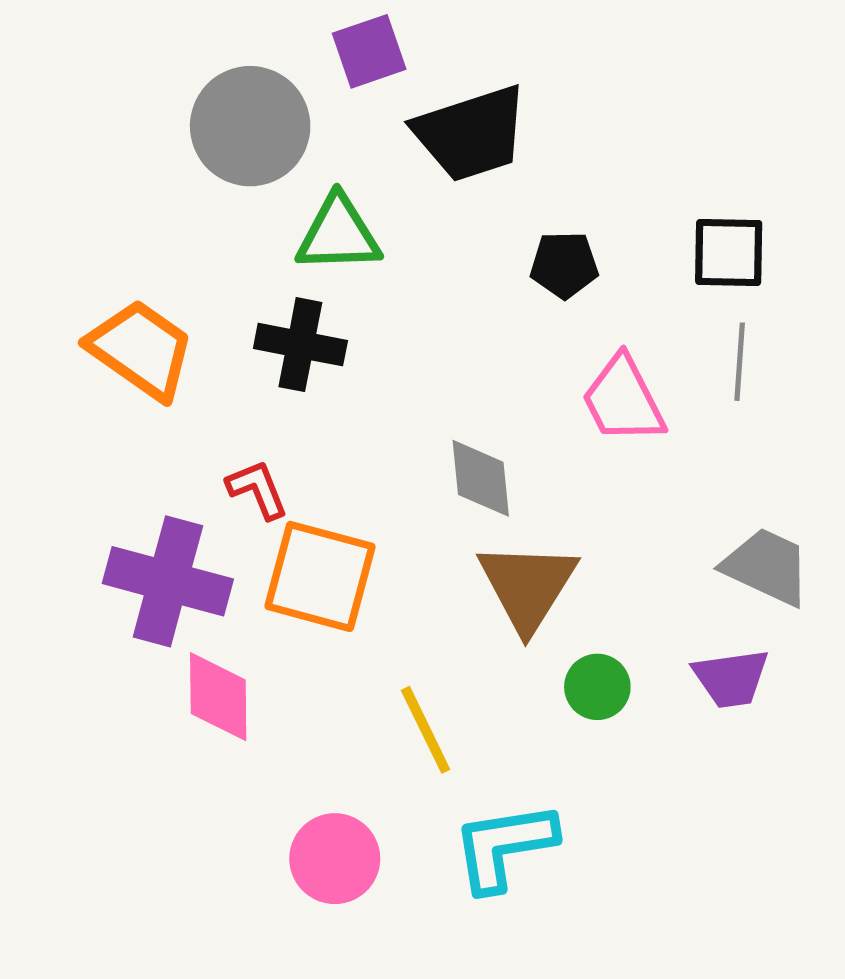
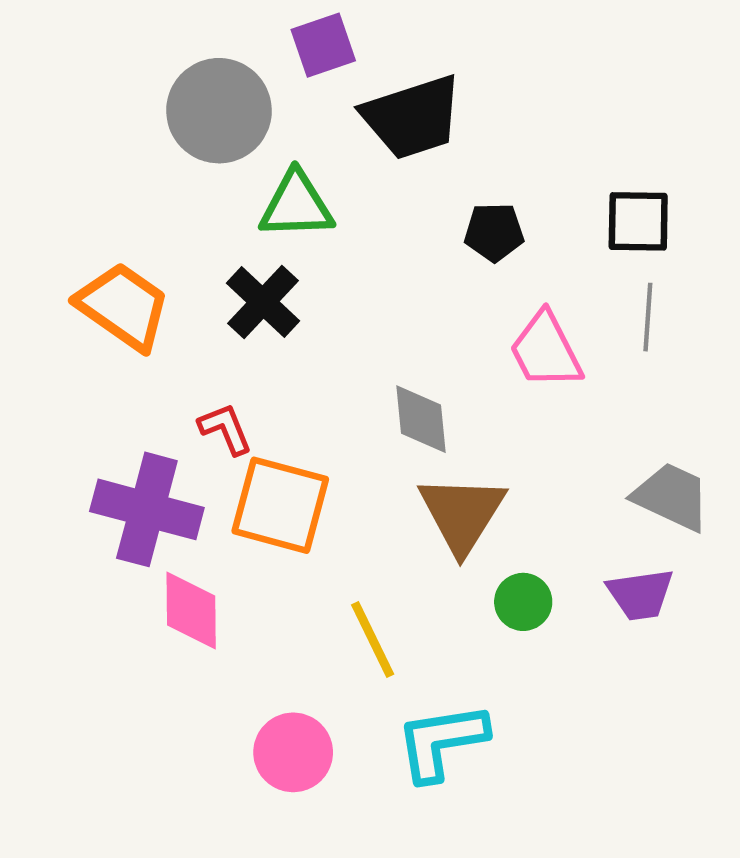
black cross: (300, 345) -> (263, 302), turned 32

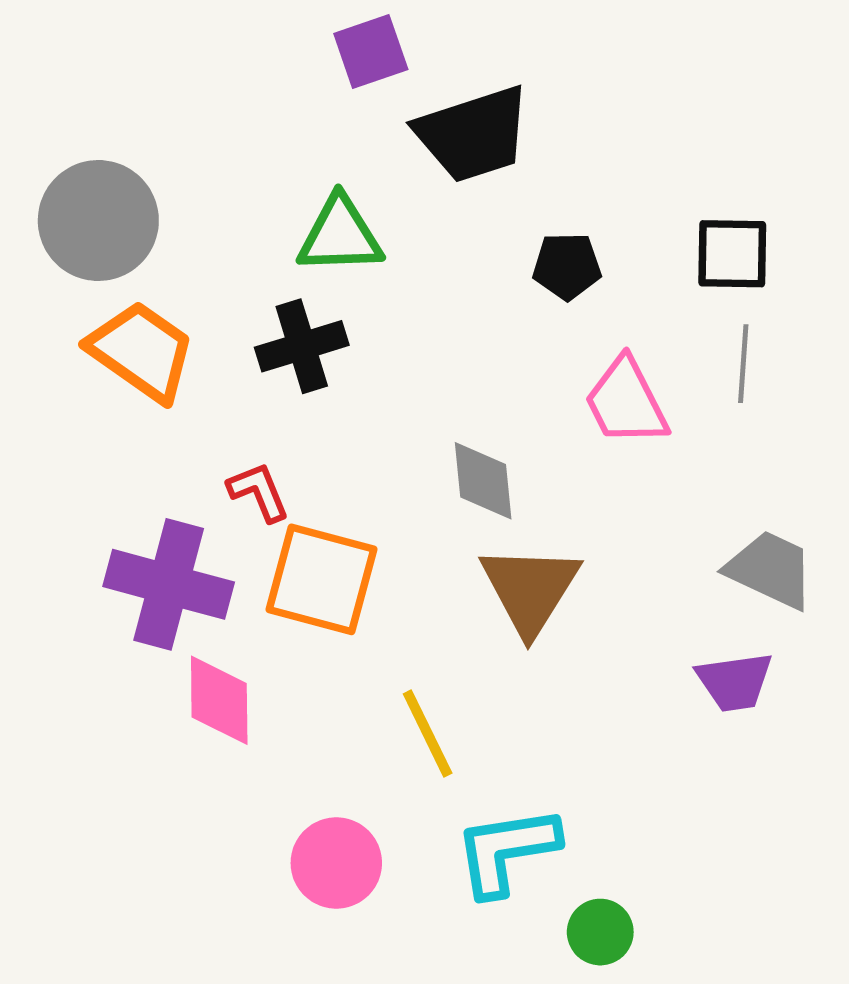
gray circle: (219, 111) -> (98, 221), moved
black cross: (263, 302) -> (302, 346), turned 30
green circle: (523, 602) -> (600, 932), moved

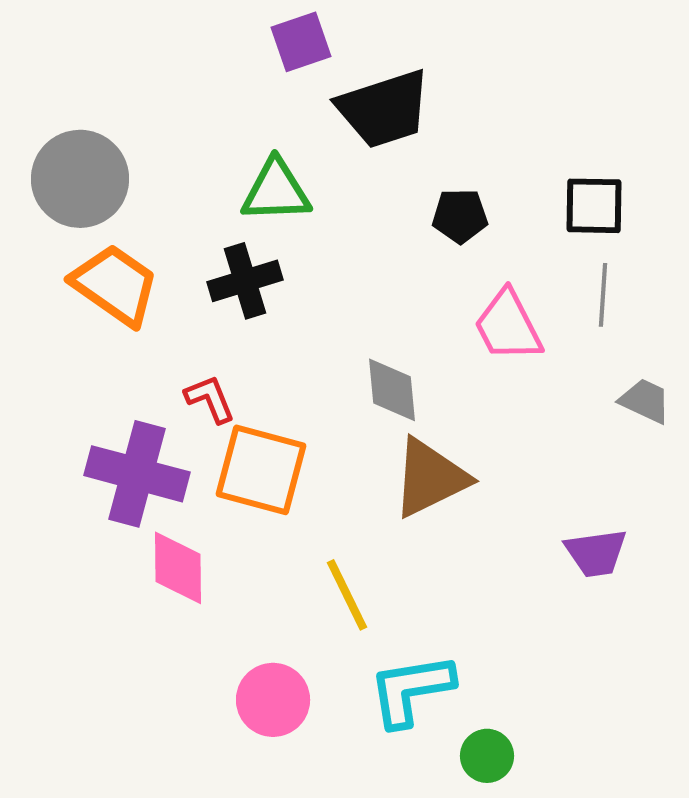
gray trapezoid: (770, 570) -> (645, 401), moved, size x0.7
brown triangle: (530, 589) -> (430, 478), turned 32

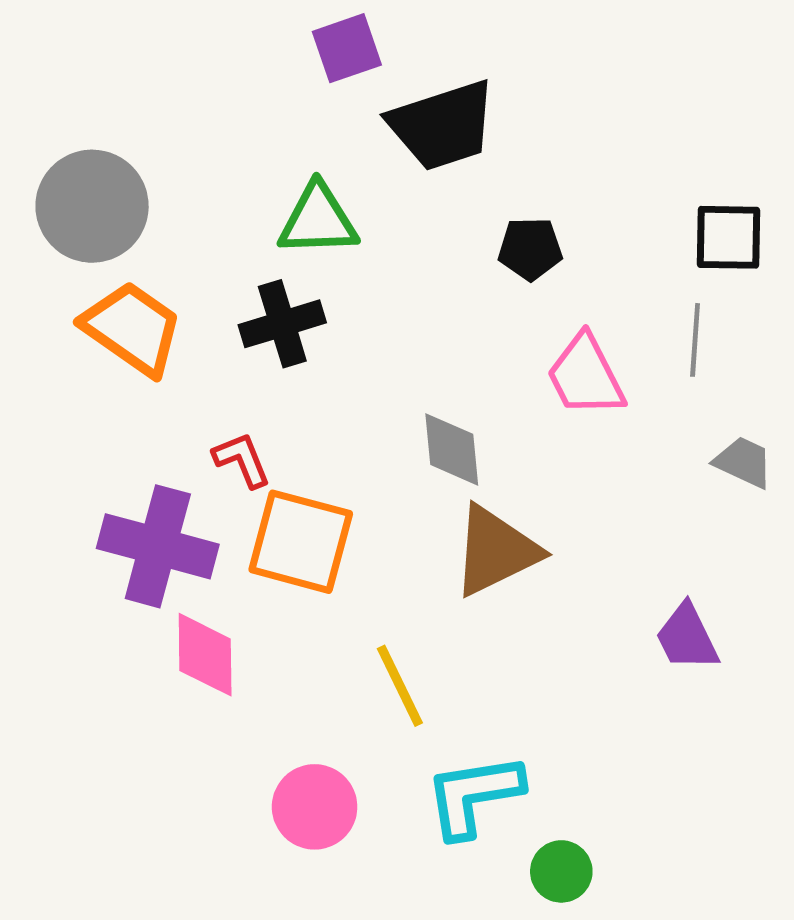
black square: (594, 206) -> (728, 237), moved
purple trapezoid: (596, 553) -> (687, 637), turned 72

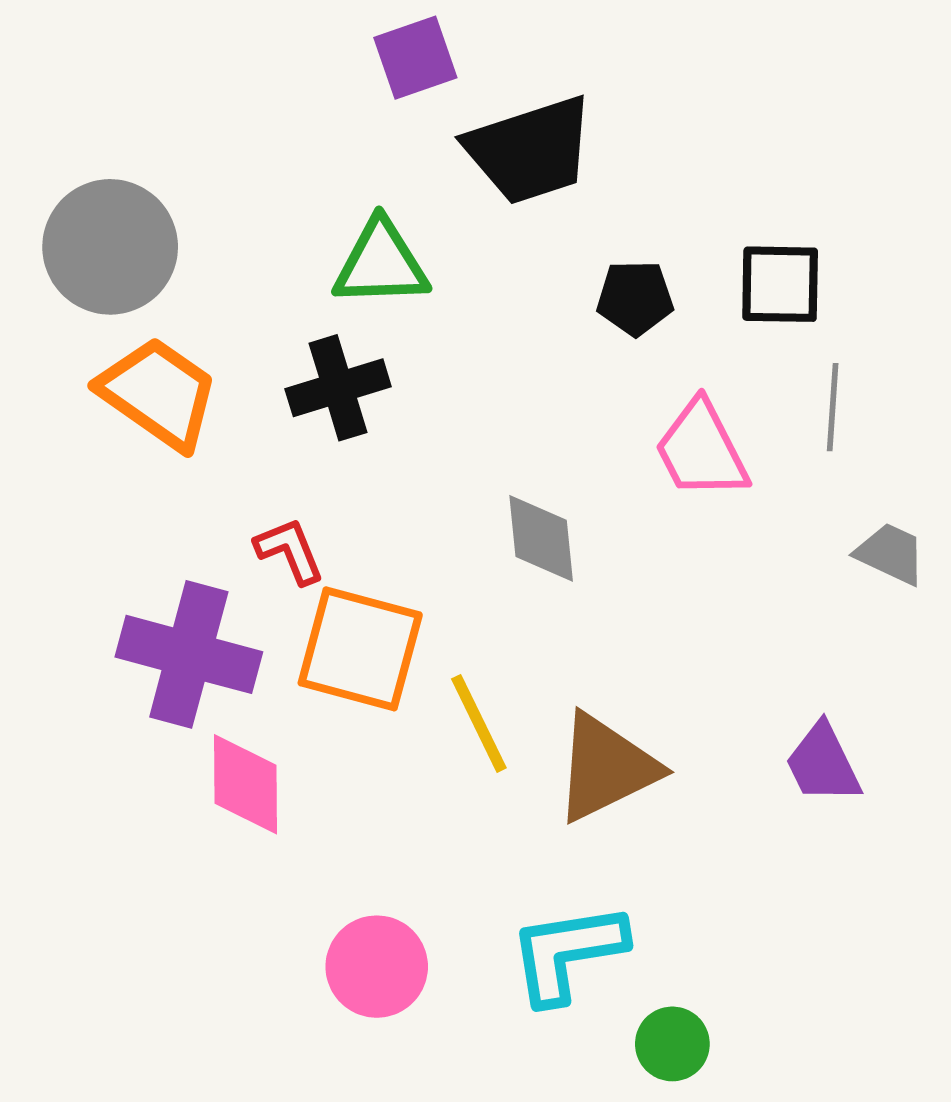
black square: (728, 237) -> (780, 284), moved
brown triangle: (496, 551) -> (606, 768), moved
yellow line: (400, 686) -> (479, 723), moved

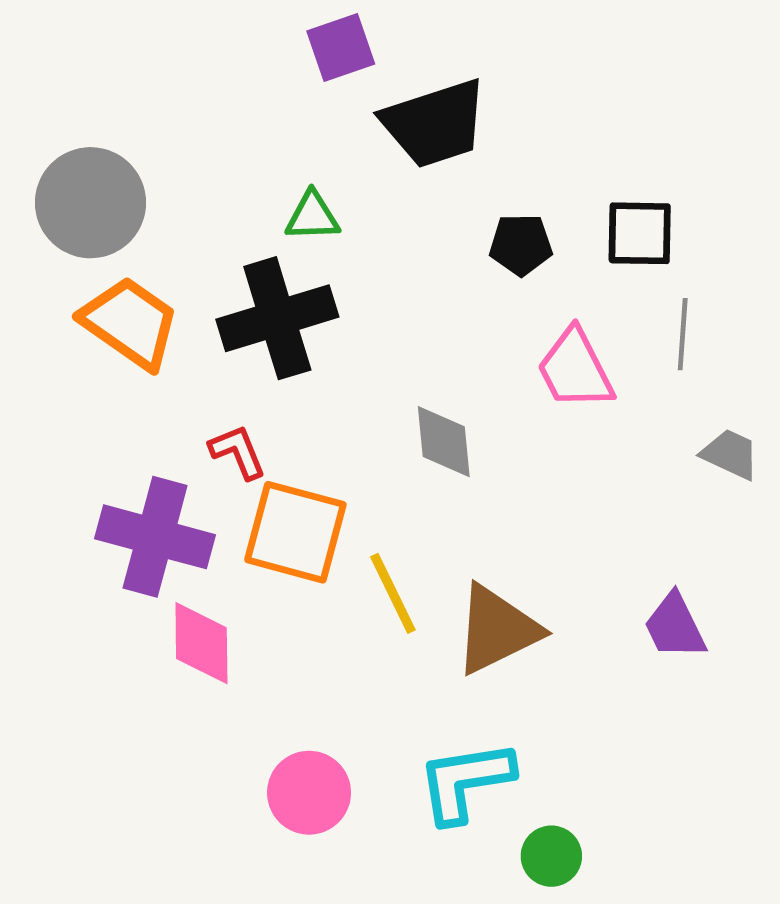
green triangle: (381, 263) -> (312, 216), size x0.7
black cross: (338, 388) -> (277, 318), size x1.4

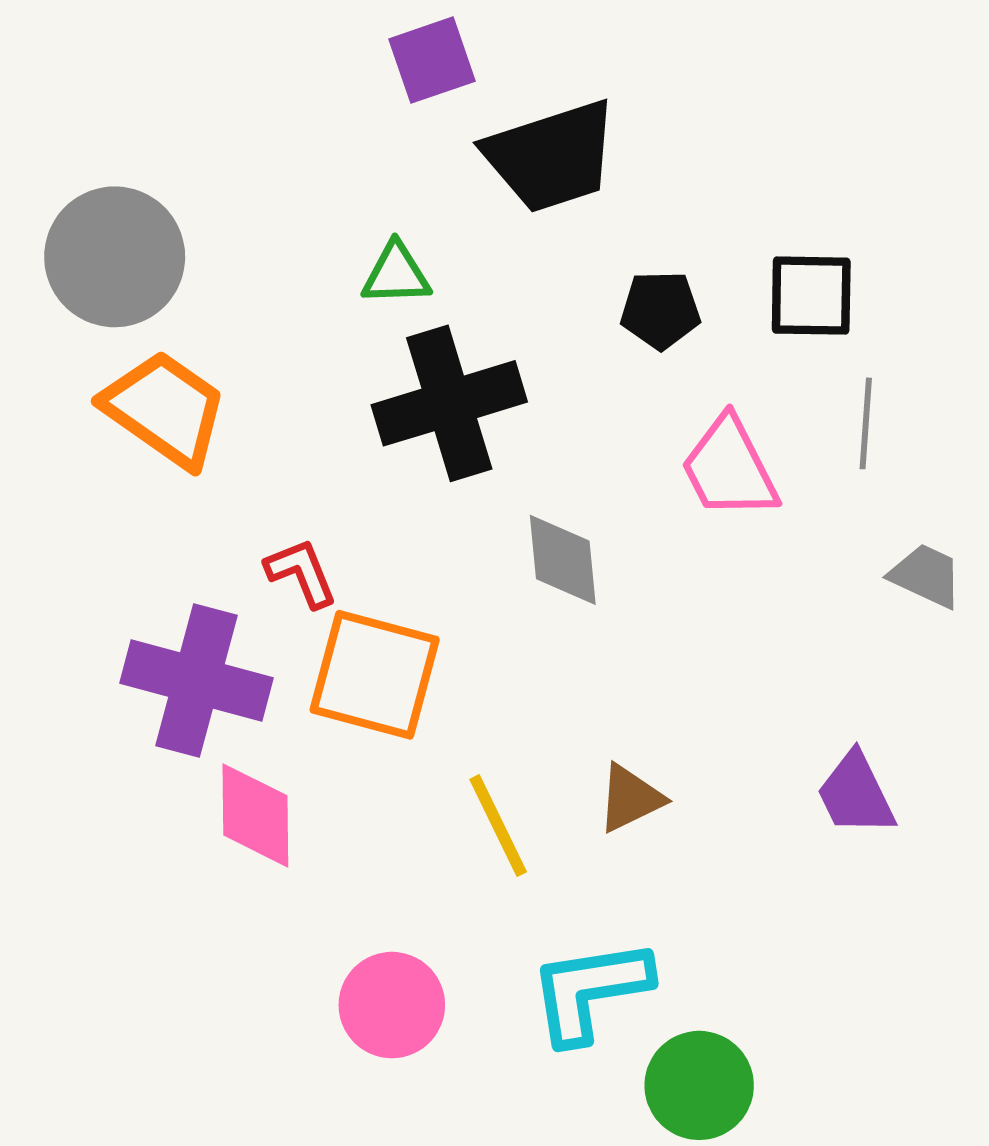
black cross: (277, 318) -> (449, 403), moved
yellow line: (393, 593) -> (498, 826), moved
brown triangle: (497, 630) -> (630, 798), size x0.6
green circle: (551, 856) -> (699, 1085), size x1.4

